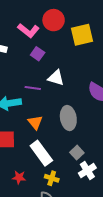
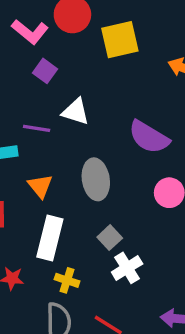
white rectangle: (41, 153) -> (50, 238), turned 50

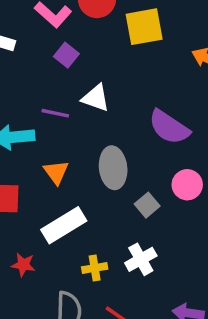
white rectangle: (50, 238) -> (64, 225), turned 42
gray square: (110, 238) -> (147, 205), moved
yellow cross: (67, 280) -> (95, 268), moved, turned -30

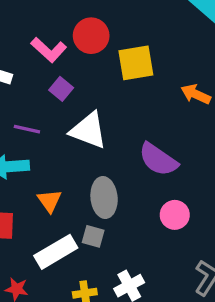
white triangle: (96, 98) -> (88, 130), size x1.4
purple line: (55, 113) -> (27, 129), moved
gray square: (147, 205) -> (93, 236), moved, turned -35

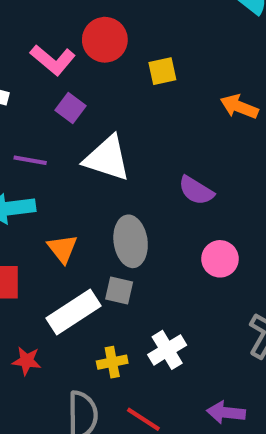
yellow square: (136, 63) -> (162, 71), size x0.6
purple semicircle: (158, 159) -> (196, 191), size x0.7

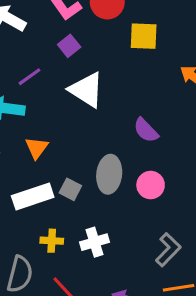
yellow square: (162, 71) -> (144, 36), size x1.4
purple line: (30, 160) -> (30, 77), turned -60
gray ellipse: (131, 241) -> (109, 174), moved

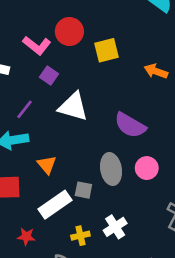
purple semicircle: (146, 130) -> (130, 125), size x1.4

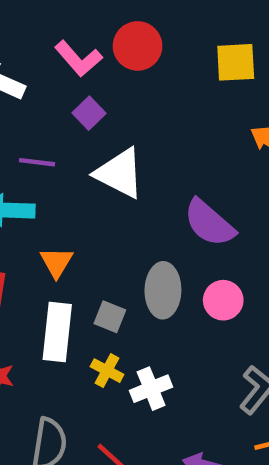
yellow square: (107, 50) -> (236, 62), moved
purple line: (24, 109) -> (37, 162), turned 48
white rectangle: (55, 205) -> (57, 332), turned -60
yellow cross: (80, 236) -> (107, 371), moved, turned 30

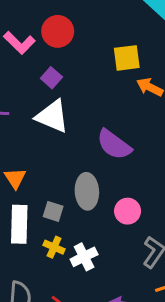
yellow square: (236, 62) -> (127, 58), moved
purple square: (89, 113) -> (51, 78), moved
pink circle: (223, 300) -> (128, 211), moved

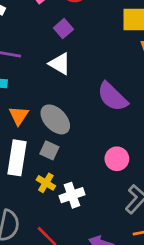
white triangle: (52, 116) -> (60, 64), size x0.7
gray ellipse: (87, 191) -> (55, 119), moved, turned -48

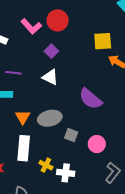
gray ellipse: (55, 119) -> (50, 118), turned -55
gray square: (49, 150) -> (71, 135), moved
white cross: (72, 195) -> (66, 173), turned 30

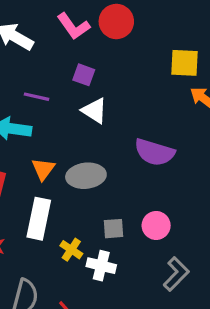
purple square: (51, 51) -> (84, 75), moved, turned -32
purple semicircle: (91, 99) -> (154, 152), turned -30
gray square: (71, 135) -> (113, 229), moved, turned -32

